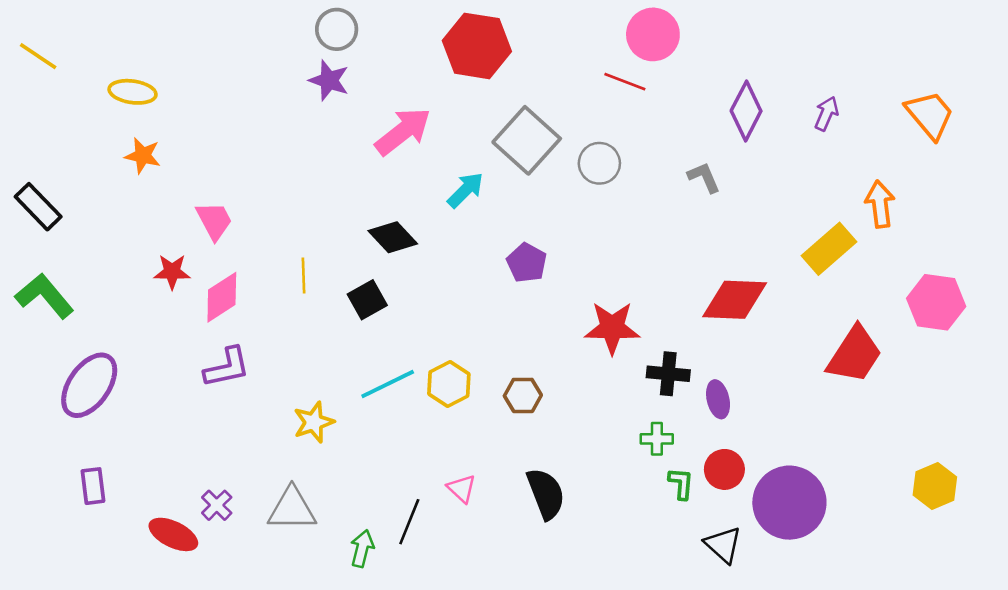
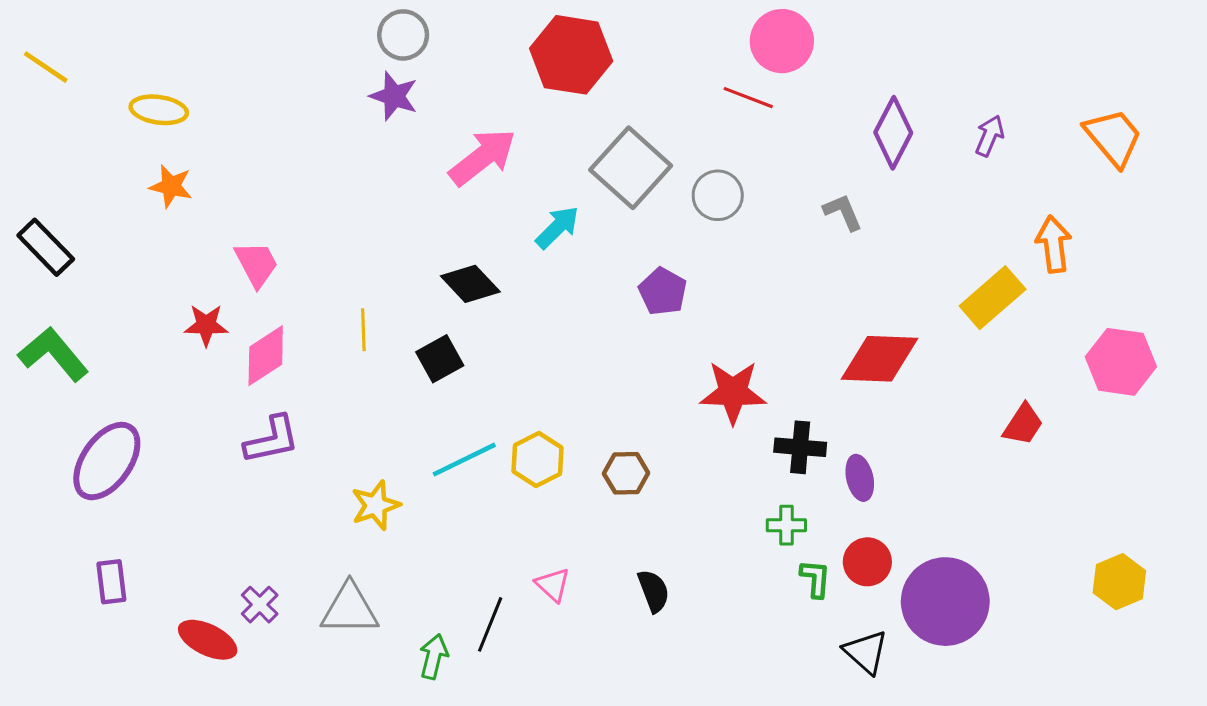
purple pentagon: (527, 263) -> (663, 292), moved
red trapezoid: (855, 355) -> (1023, 424), size x0.6
black semicircle: (546, 494) -> (654, 591), size x0.7

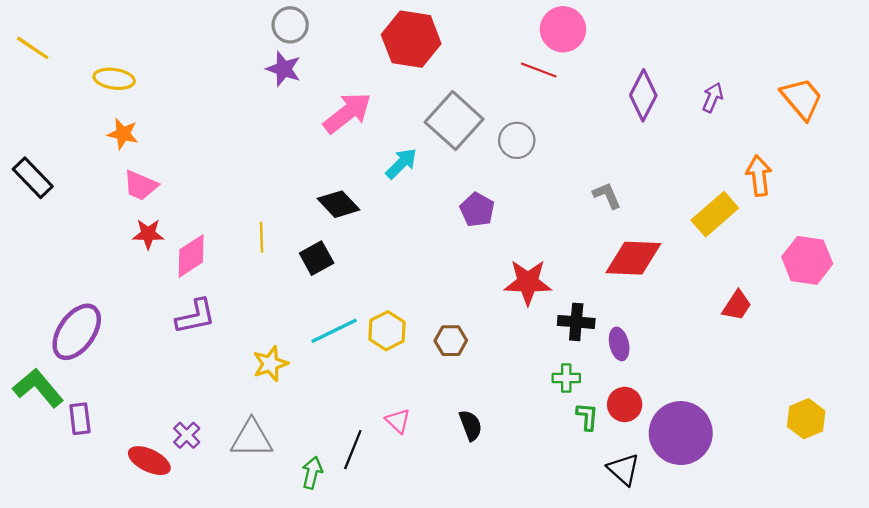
gray L-shape: (843, 212) -> (607, 195), moved
pink trapezoid: (256, 264) -> (141, 186), moved, turned 141
green L-shape: (53, 354) -> (38, 388), moved

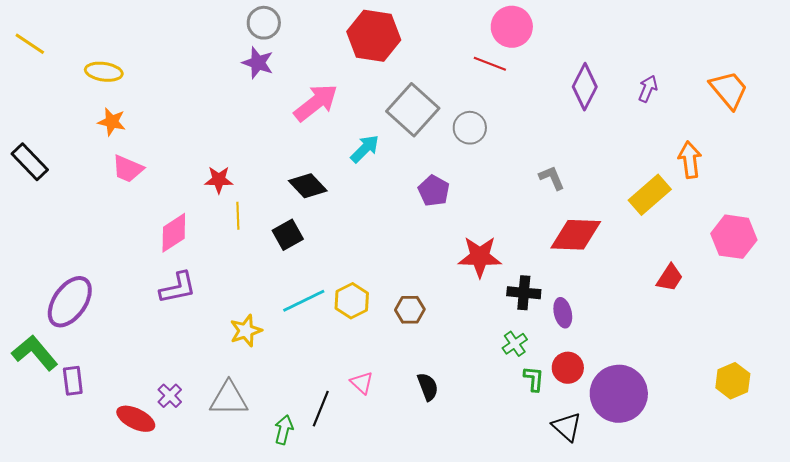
red star: (148, 234) -> (219, 180), moved
green cross: (566, 378) -> (515, 344), turned -35

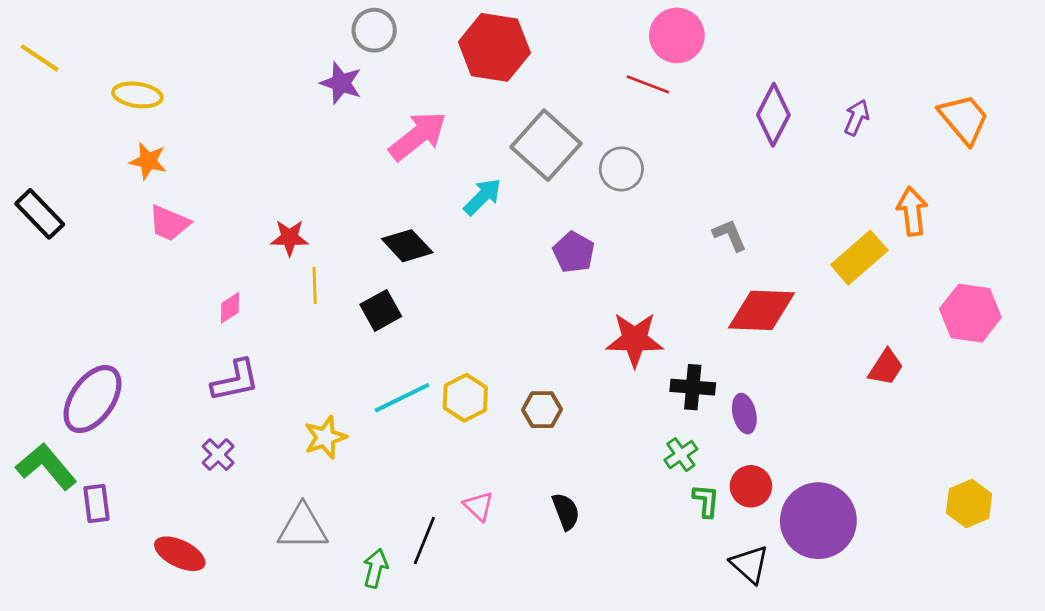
gray circle: (264, 23) -> (374, 30), moved
pink diamond: (174, 233) -> (230, 308), size x0.6
purple cross: (170, 396) -> (218, 455), moved

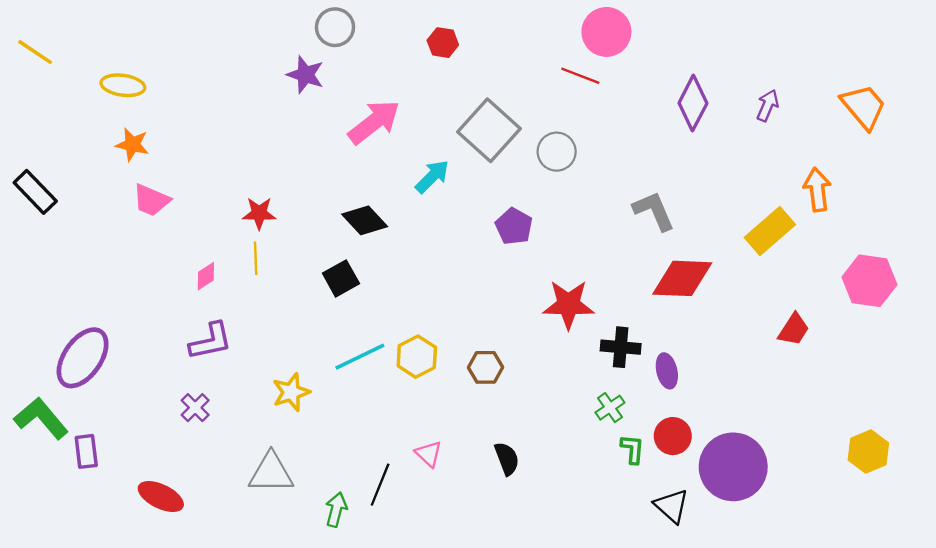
red hexagon: (494, 47) -> (443, 43), size x0.5
gray L-shape: (730, 235) -> (654, 211), size x1.4
yellow line: (315, 285) -> (256, 258), moved

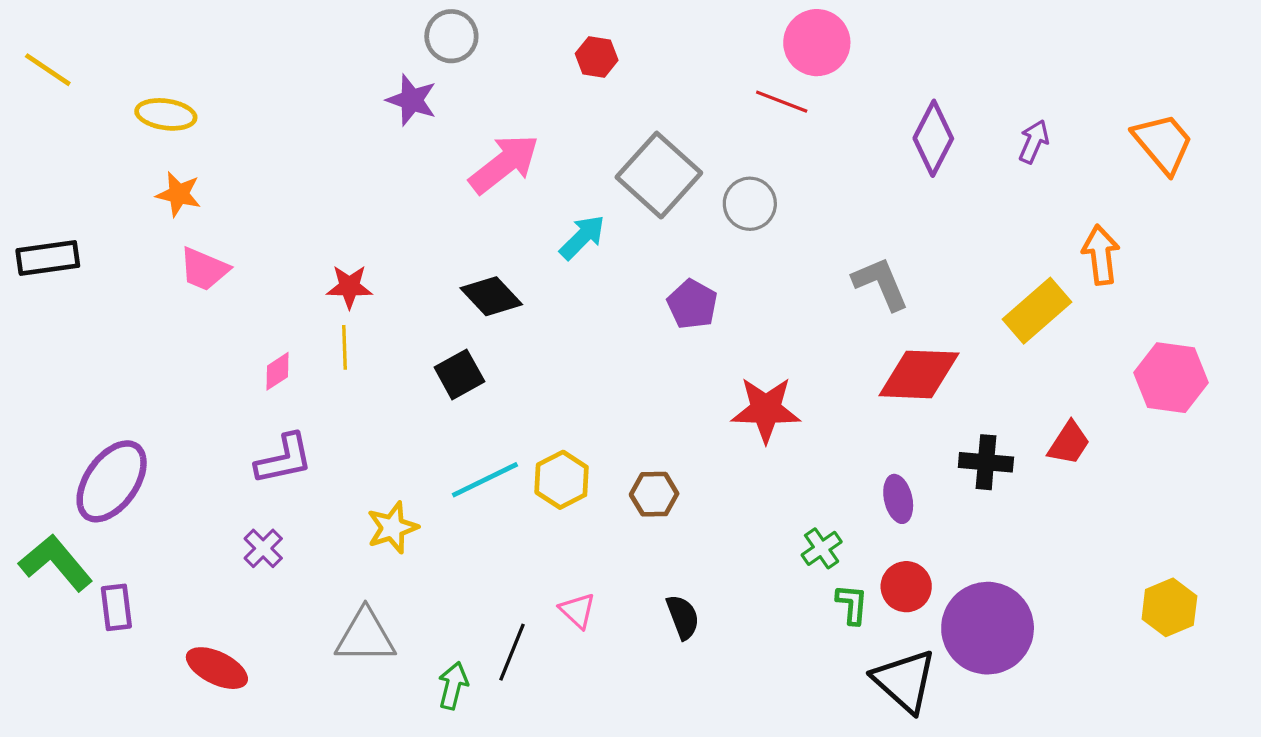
black rectangle: (35, 192) -> (48, 258), turned -54
black cross: (621, 347) -> (986, 462), moved
black triangle: (672, 506) -> (905, 681), size x1.4

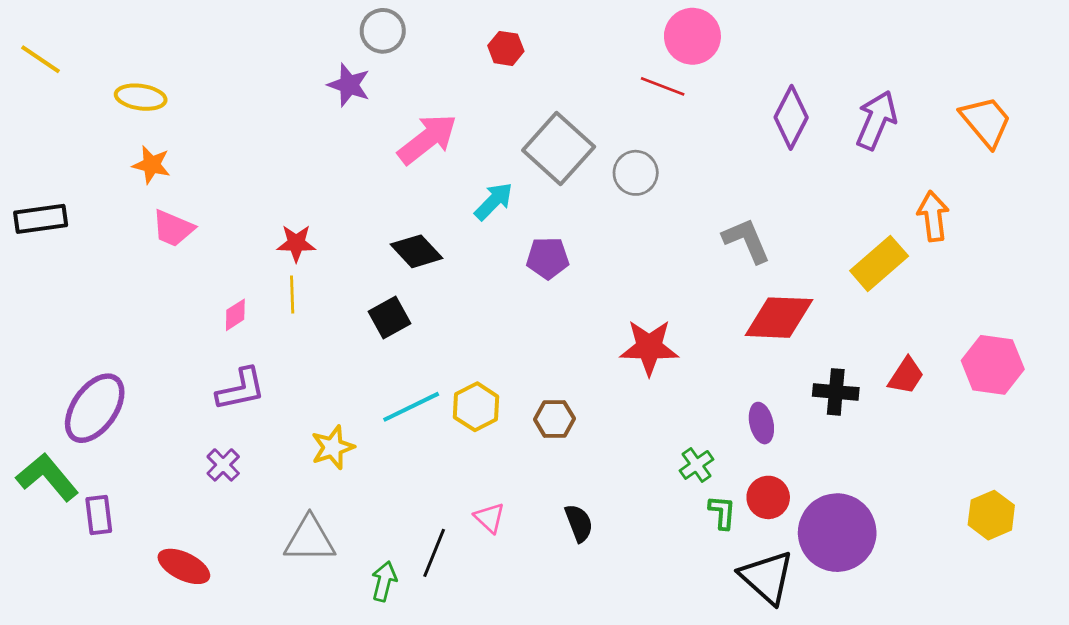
purple arrow: (1034, 142) -> (876, 120), size x1.6
purple pentagon: (692, 304) -> (548, 258), moved, turned -30
pink hexagon: (1171, 378) -> (993, 365), moved

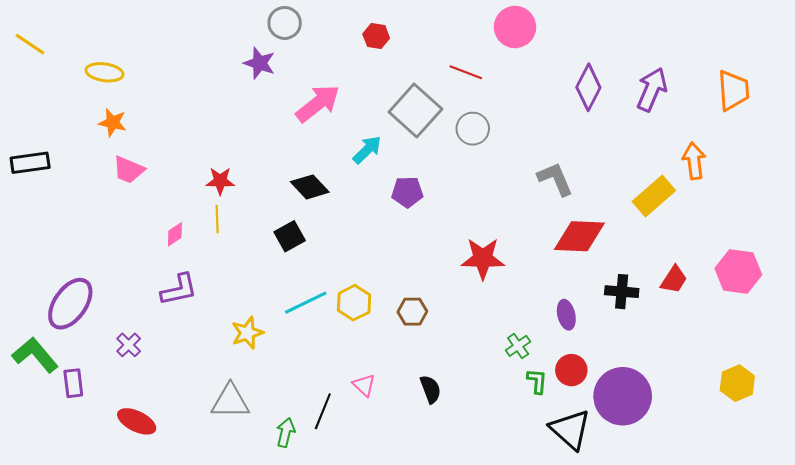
red line: (663, 86) -> (466, 72), moved
orange trapezoid: (986, 121) -> (733, 90), turned 36
purple cross: (223, 465) -> (129, 345), moved

